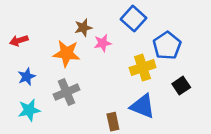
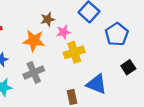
yellow cross: (143, 68) -> (74, 52), moved

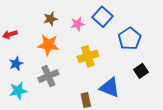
brown star: (48, 19) -> (50, 19), moved
pink star: (64, 32) -> (78, 24), moved

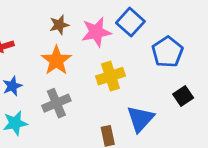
pink star: (78, 24) -> (96, 32), size x1.5
orange star: (48, 45) -> (56, 60), turned 30
blue triangle: (110, 88) -> (140, 119), turned 50

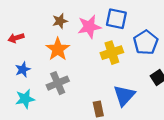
blue square: (130, 22) -> (116, 19), turned -30
yellow cross: (111, 76) -> (112, 53), moved

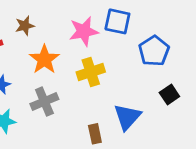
brown star: (60, 21) -> (25, 26), moved
yellow cross: (112, 53) -> (91, 72), moved

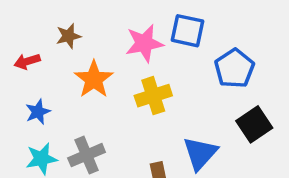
black square: (169, 94) -> (254, 124), size x1.4
gray cross: (44, 102) -> (87, 155), moved

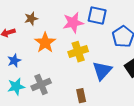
blue triangle: (200, 153) -> (102, 71), moved

